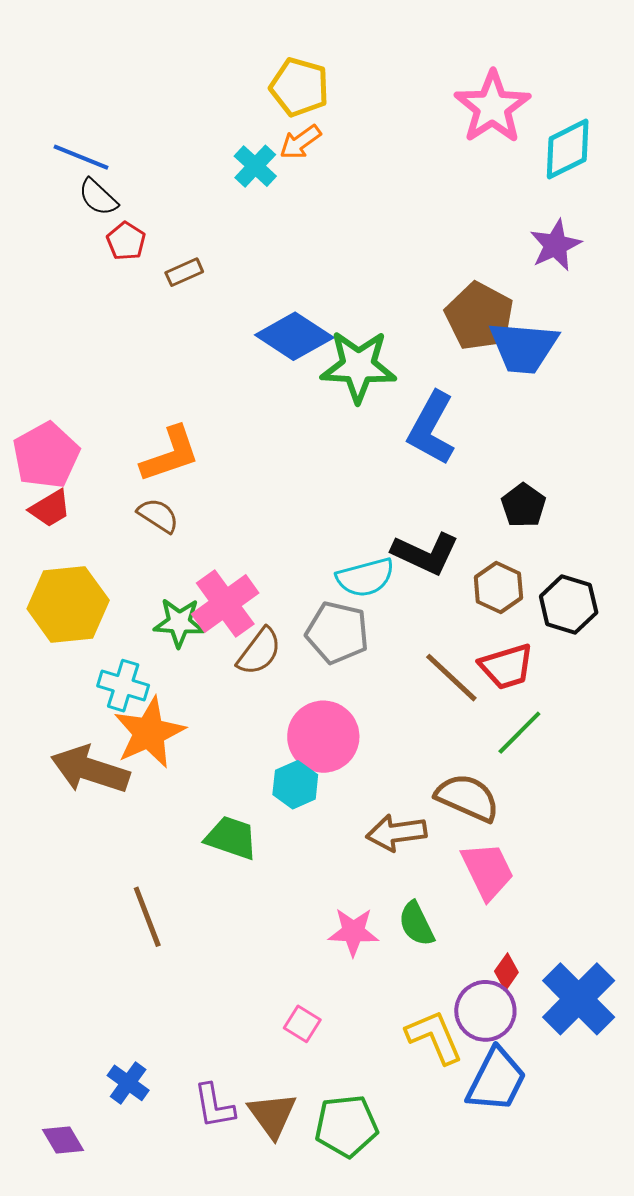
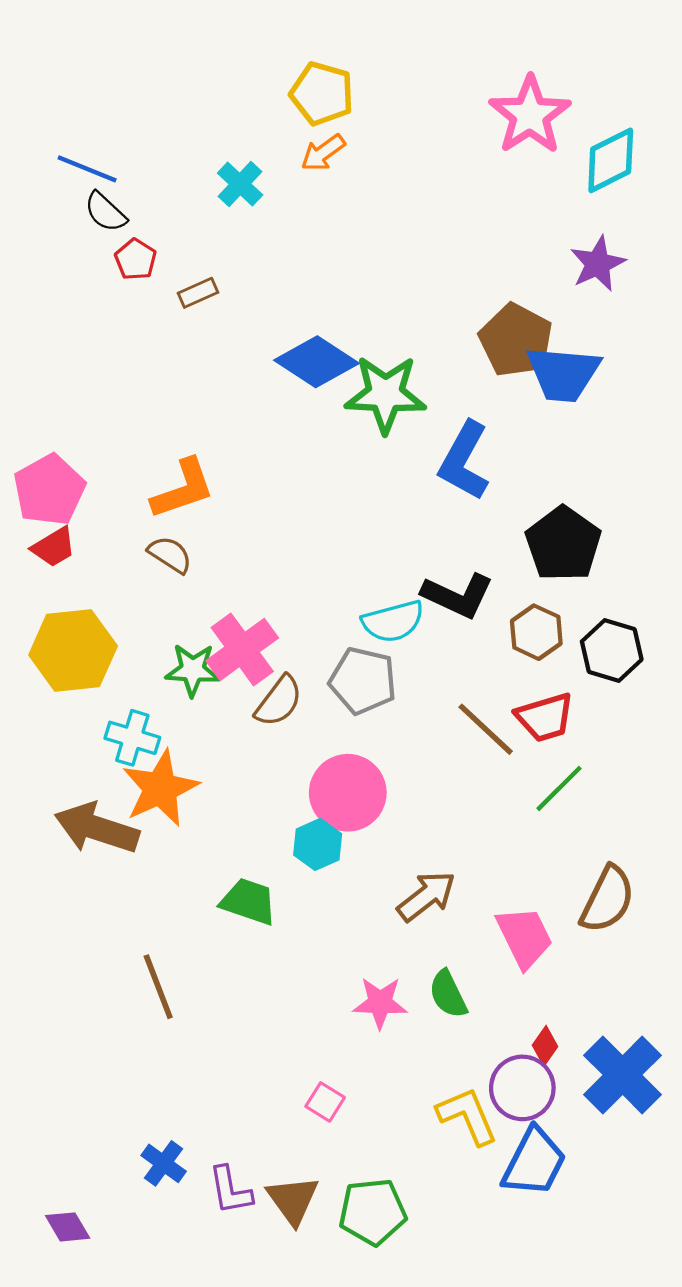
cyan cross: (255, 166) -> (240, 184), moved
black pentagon: (523, 505) -> (563, 544), size x1.6
brown semicircle: (467, 798) -> (607, 899), moved, turned 92
brown arrow: (396, 833) -> (426, 896), turned 150
blue cross: (128, 1083) -> (164, 1163), moved

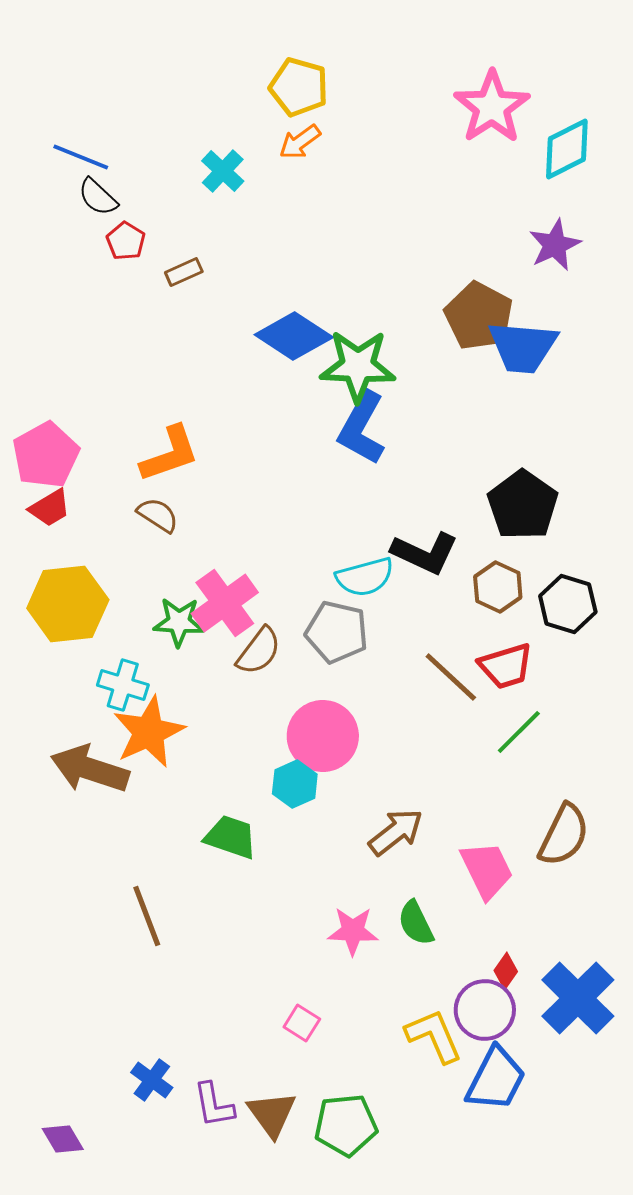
blue L-shape: (464, 461) -> (362, 428), moved

